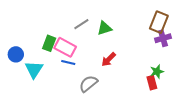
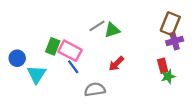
gray line: (81, 24) -> (97, 26), moved
blue line: (68, 62) -> (73, 67), turned 40
red rectangle: (152, 83) -> (163, 66), moved
gray semicircle: (88, 84) -> (95, 89), turned 30

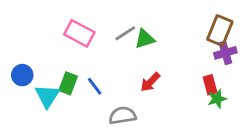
green rectangle: (53, 46) -> (68, 83), moved
pink rectangle: (70, 51) -> (79, 33), moved

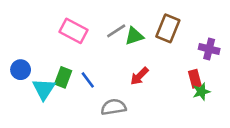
brown rectangle: (220, 31) -> (168, 28), moved
purple cross: (225, 53) -> (209, 49), turned 30

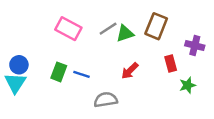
red rectangle: (195, 79) -> (171, 64), moved
blue line: (88, 80) -> (82, 74), turned -35
cyan triangle: (44, 89) -> (15, 83), moved

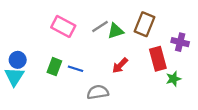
red rectangle: (171, 64) -> (158, 59), size x1.5

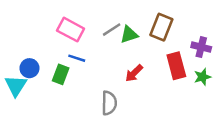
blue circle: (18, 60) -> (29, 68), moved
blue line: (75, 69) -> (77, 58), moved
green star: (173, 79) -> (202, 77), moved
gray semicircle: (98, 92) -> (109, 103), turned 100

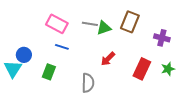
gray line: (112, 30) -> (90, 24), turned 42
red rectangle: (176, 66) -> (142, 69), moved, turned 40
green rectangle: (61, 74) -> (49, 72), moved
green star: (202, 77) -> (168, 69), moved

